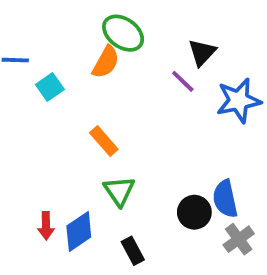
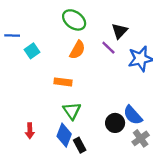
orange semicircle: (106, 62) -> (77, 50), moved
orange rectangle: (104, 141) -> (63, 82), turned -42
blue semicircle: (225, 199) -> (133, 115), turned -30
blue diamond: (79, 231) -> (64, 135), moved, turned -35

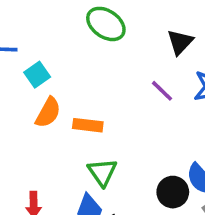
purple line: (108, 48) -> (162, 91), moved
orange semicircle: (77, 50) -> (48, 113), moved

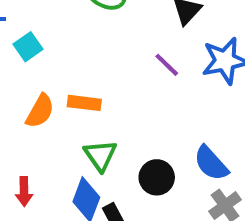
orange semicircle: (48, 113) -> (40, 111), moved
black circle: (173, 192) -> (157, 177), moved

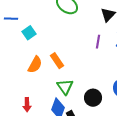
purple line: (167, 65) -> (98, 42), turned 56
orange rectangle: (84, 103) -> (57, 61), turned 49

